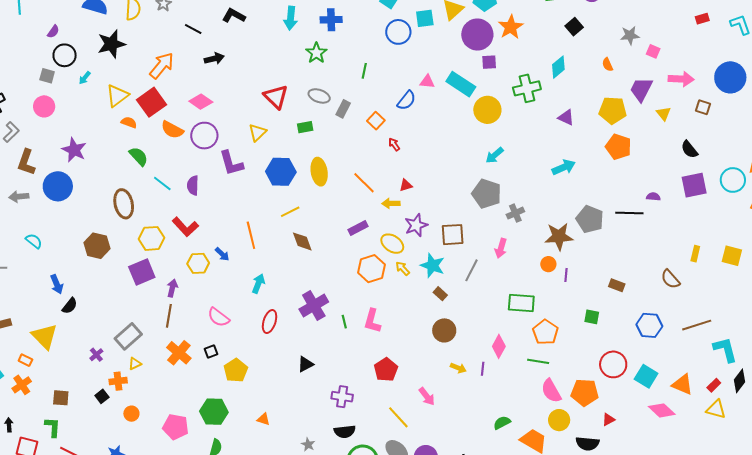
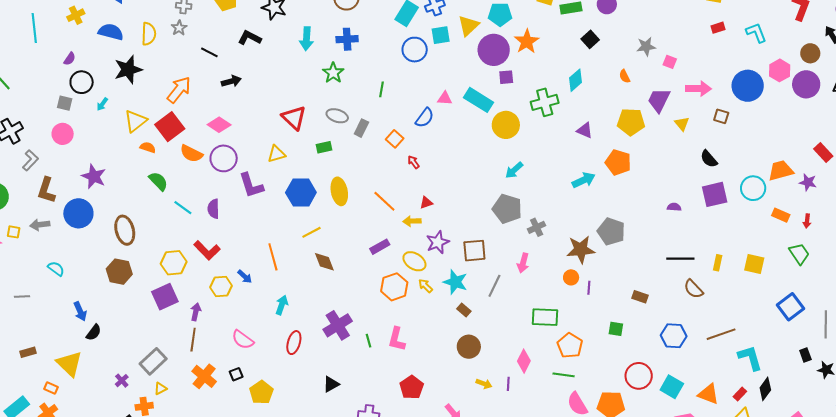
yellow triangle: (257, 132) -> (276, 154), turned 30
orange pentagon: (618, 147) -> (618, 162), moved
brown ellipse: (124, 204) -> (125, 230), moved
black line: (629, 213) -> (680, 259), moved

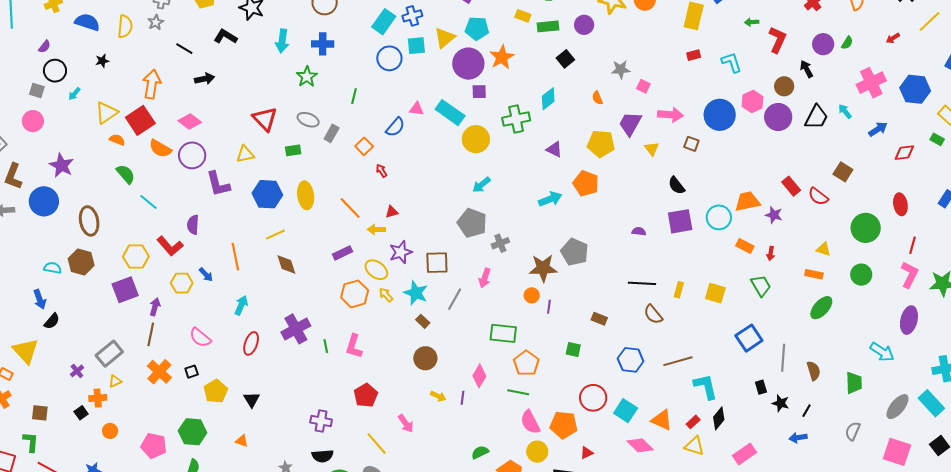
black star: (128, 70) -> (102, 61), size x0.5
orange arrow: (179, 90) -> (152, 84), turned -32
purple semicircle: (213, 209) -> (193, 225), moved
cyan semicircle: (56, 269) -> (53, 268), moved, turned -30
black triangle: (331, 384) -> (252, 400), moved, turned -36

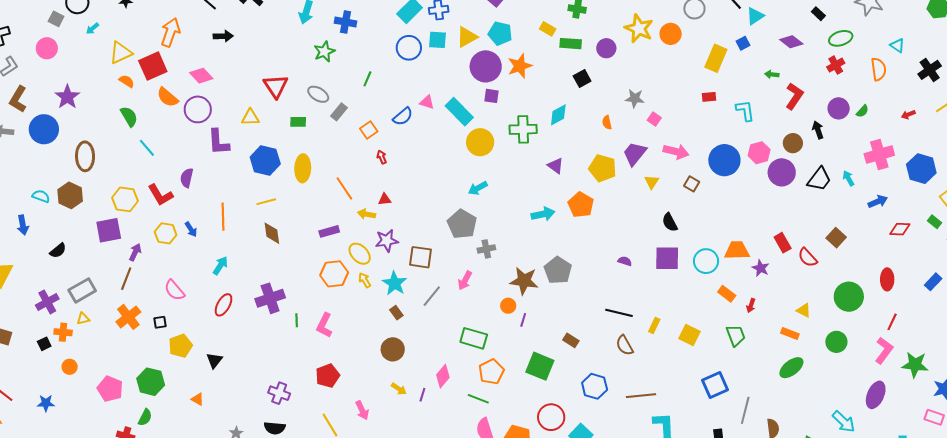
black semicircle: (52, 321) -> (58, 251), moved
green square: (573, 350) -> (540, 366), size x1.8
purple cross: (77, 371) -> (47, 302), size x1.6

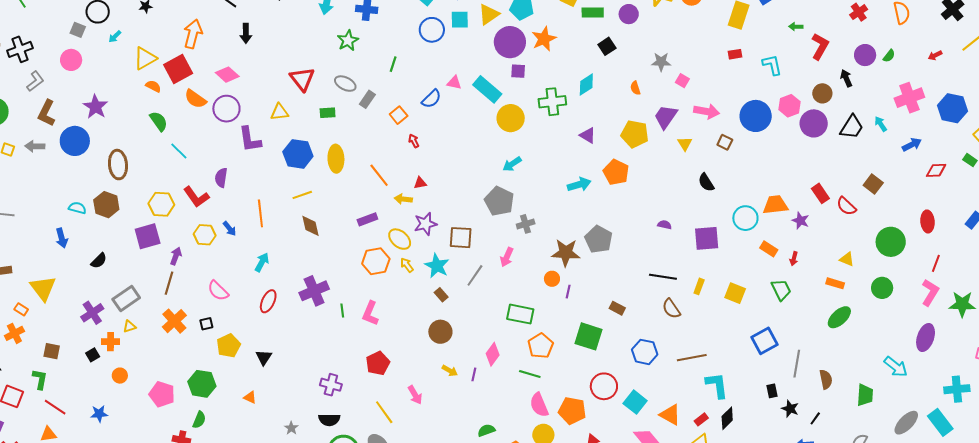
black arrow: (223, 36) -> (246, 33), turned 96
purple square: (667, 258) -> (707, 238), moved

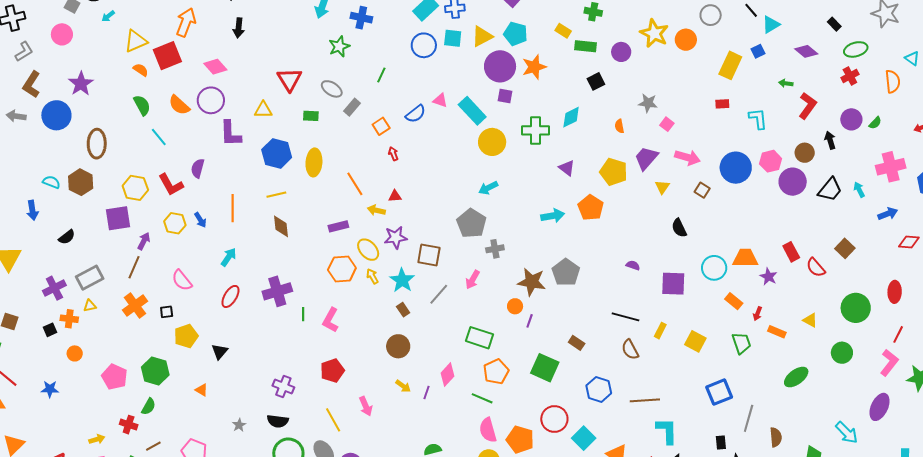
orange semicircle: (195, 99) -> (179, 105), moved
orange rectangle: (835, 283) -> (777, 332), moved

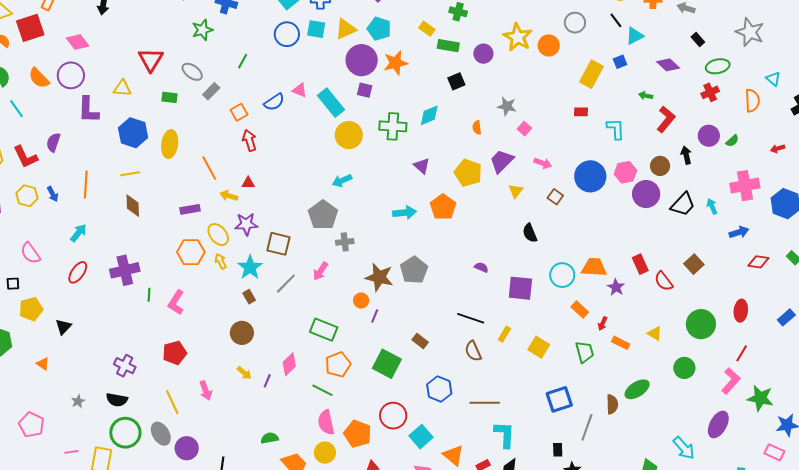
red arrow: (393, 154) -> (249, 140), size x1.5
pink arrow: (688, 157) -> (543, 163), size x0.7
brown semicircle: (776, 437) -> (612, 404), moved

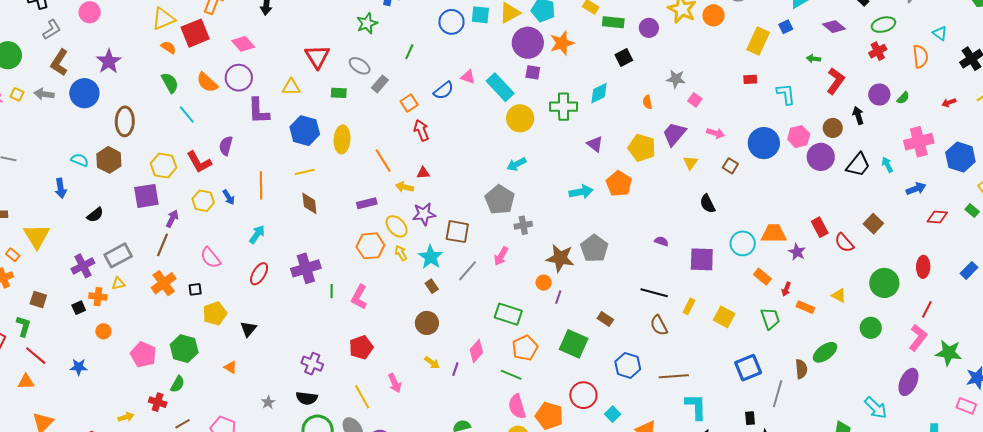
cyan square: (421, 437) -> (613, 414), size x0.7

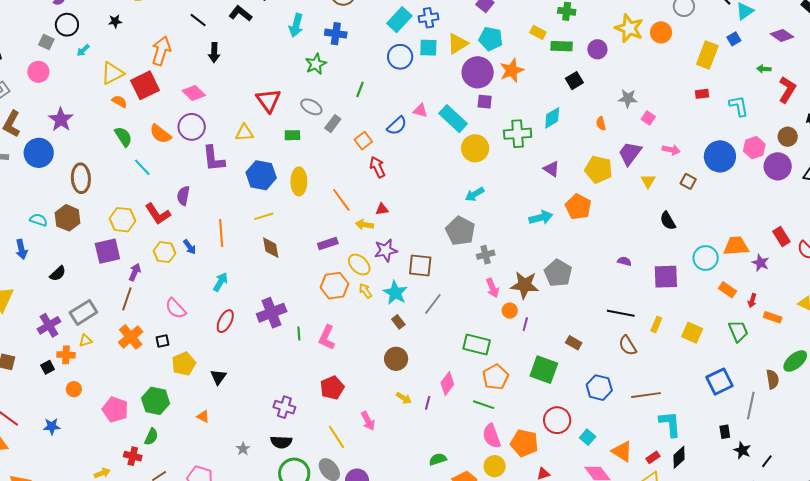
pink arrow: (501, 256) -> (492, 288), moved, turned -48

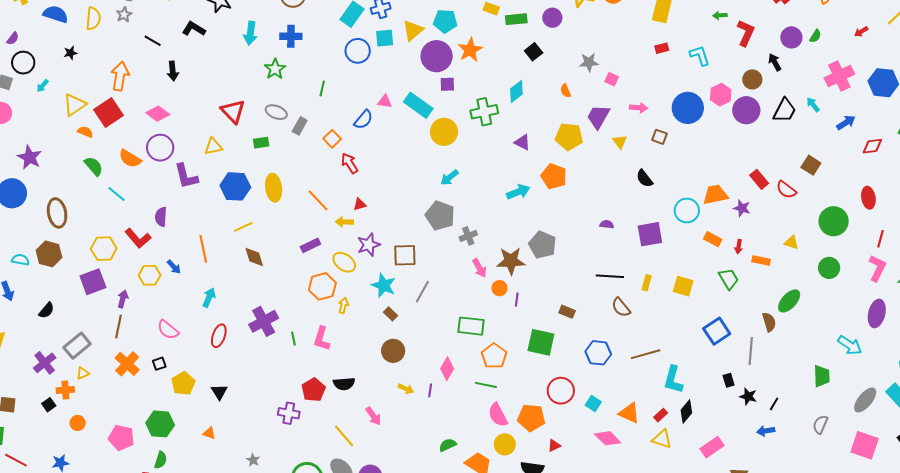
yellow arrow: (365, 291) -> (343, 305), moved, turned 56
red pentagon: (332, 388) -> (314, 390), moved
cyan L-shape: (670, 424) -> (673, 380), turned -152
black semicircle: (281, 442) -> (344, 384), moved

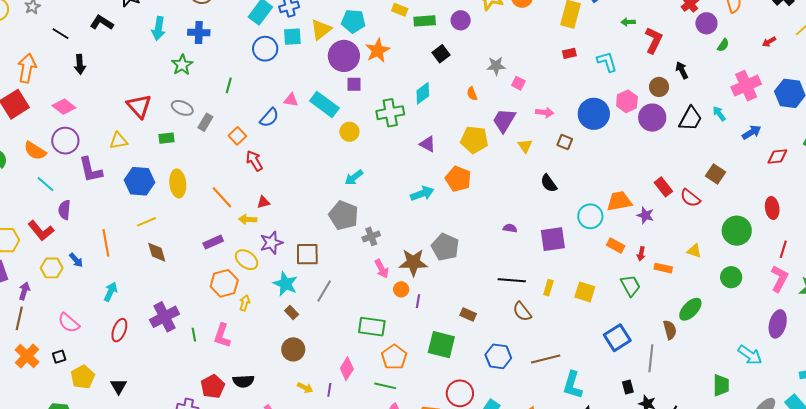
purple circle: (791, 37) -> (706, 23), moved
yellow circle: (444, 132) -> (349, 132), size x0.7
cyan line: (116, 194) -> (45, 184), moved

